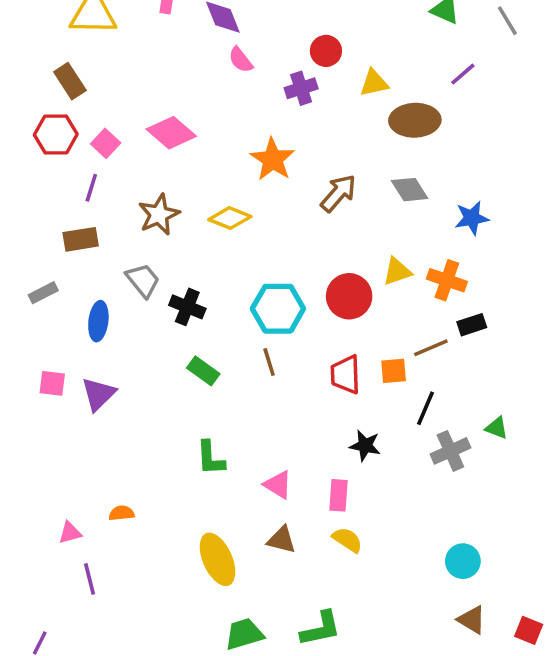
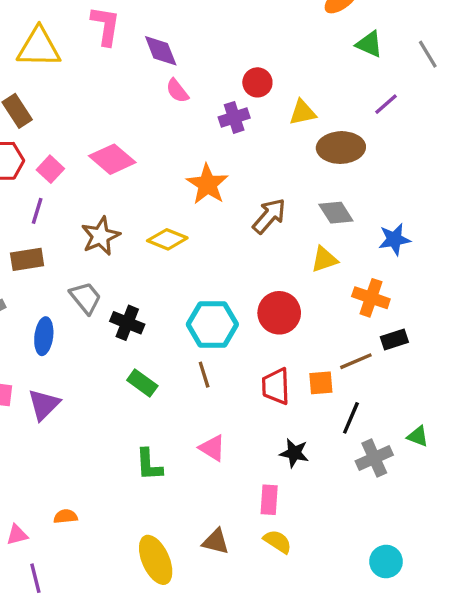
yellow triangle: (397, 271) -> (324, 259), moved
pink triangle: (278, 485) -> (212, 448), moved

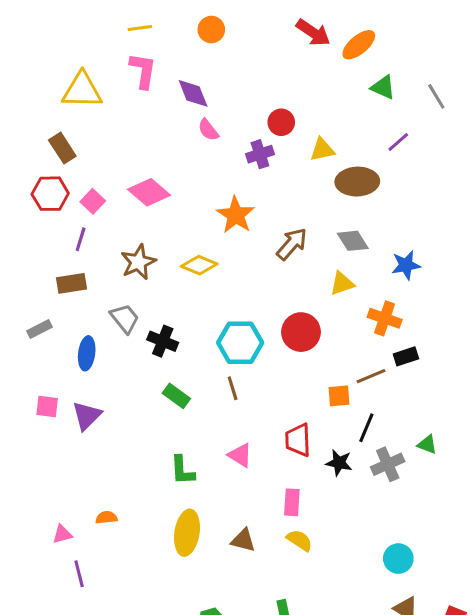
red trapezoid: (276, 386) -> (298, 440), moved
black star: (294, 453) -> (339, 463), moved
yellow ellipse: (156, 560) -> (187, 533), moved, turned 33

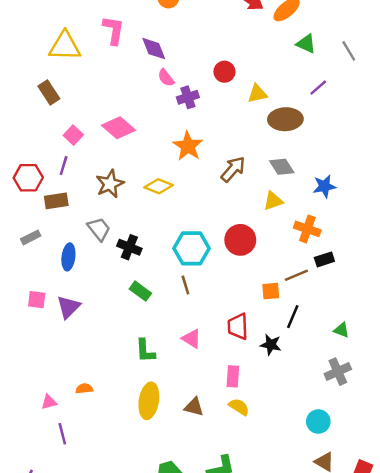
purple cross: (260, 154) -> (188, 97), moved
red hexagon: (50, 194) -> (28, 178), moved
gray cross: (388, 464) -> (338, 372), moved

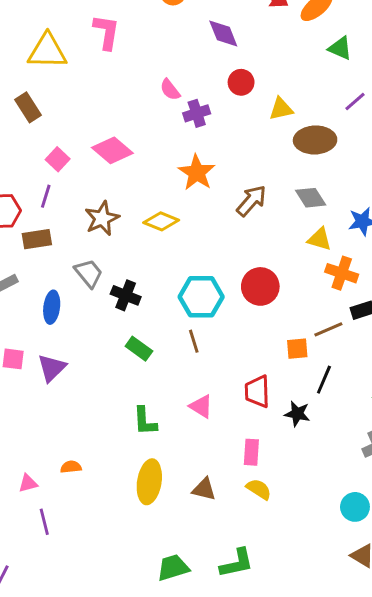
purple diamond: (154, 49) -> (223, 33), moved
yellow triangle: (273, 201) -> (319, 239), moved, turned 35

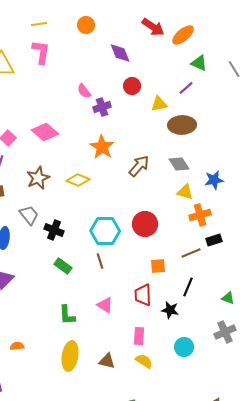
purple line: (355, 102) -> (186, 88), moved
orange cross: (342, 273) -> (200, 215), turned -35
orange square: (297, 349) -> (158, 266), moved
cyan circle: (355, 507) -> (184, 347), moved

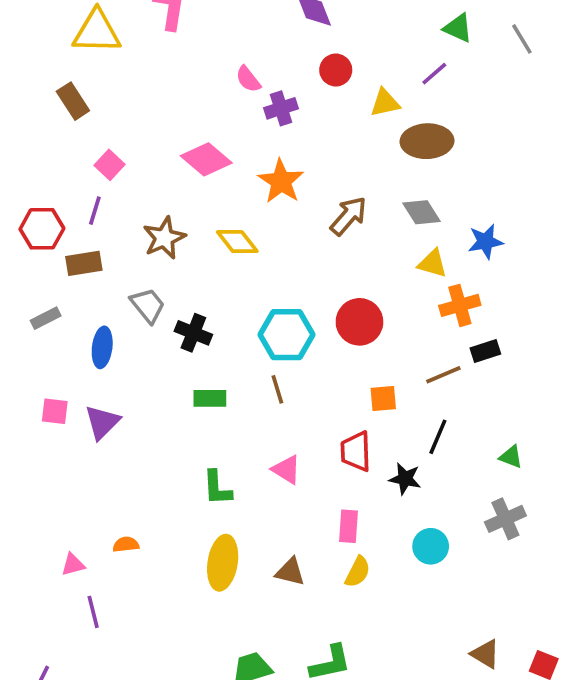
pink diamond: (45, 132) -> (206, 159), moved
yellow diamond: (78, 180) -> (237, 242), turned 30
green rectangle: (63, 266) -> (210, 398), turned -36
yellow semicircle: (144, 361) -> (358, 572), turned 84

